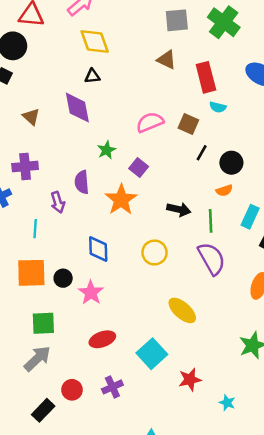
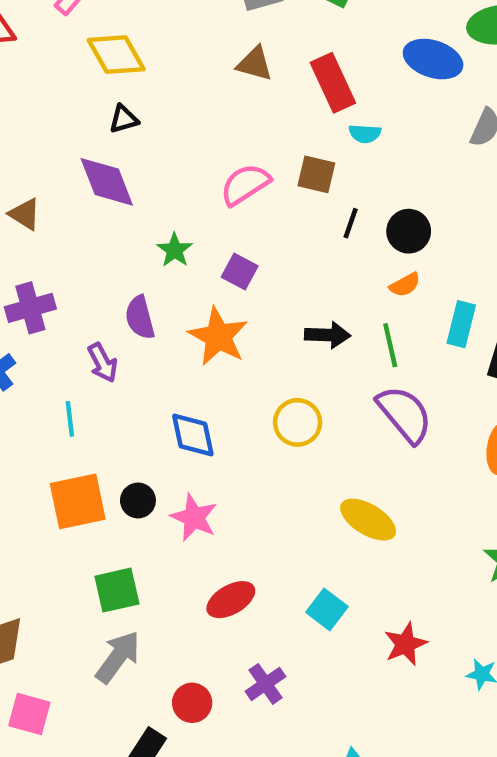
cyan square: (152, 354) -> (327, 609), size x0.7

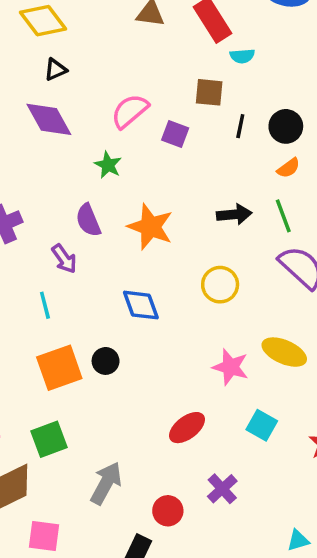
pink semicircle: (245, 184) -> (130, 111), moved
purple square: (240, 271) -> (175, 134), moved
pink star: (194, 518) -> (230, 367), moved
green square: (117, 590) -> (49, 439), moved

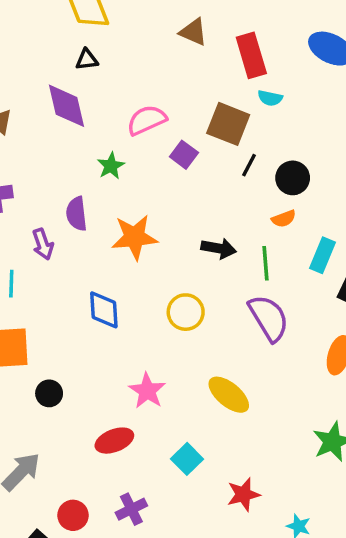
brown square: (209, 92) -> (228, 124), size x1.4
orange star: (150, 227) -> (135, 237), turned 30
black circle: (106, 361) -> (49, 393), moved
pink star: (230, 367) -> (147, 391), moved

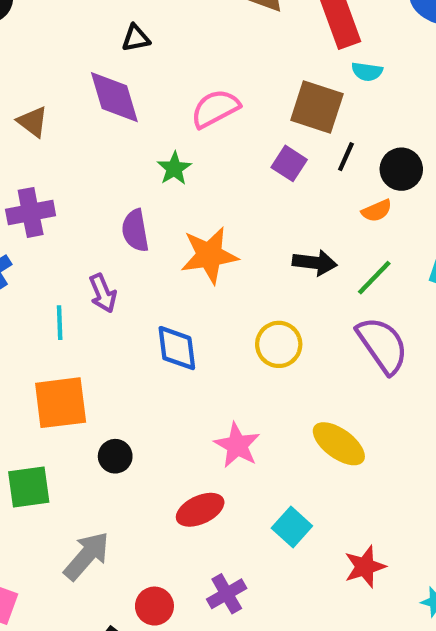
purple square: (184, 155) -> (289, 163), moved
orange semicircle: (284, 219) -> (377, 211), moved
purple arrow: (43, 244) -> (103, 293), moved
green line: (266, 263) -> (374, 278), turned 52

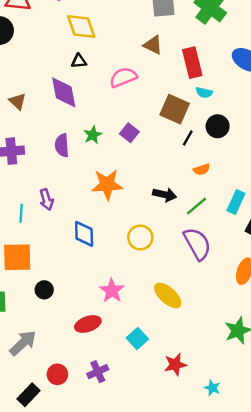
pink semicircle: (215, 109) -> (123, 77), moved
purple square: (289, 163) -> (129, 133), moved
black circle: (401, 169) -> (218, 126), moved
purple semicircle: (135, 231) -> (62, 145), moved

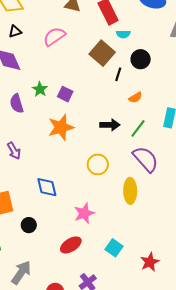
brown square: (175, 109) -> (102, 53), turned 30
purple square: (129, 133) -> (65, 94), moved
blue diamond: (84, 234) -> (47, 187), moved
pink star: (112, 291) -> (84, 213), turned 30
yellow ellipse: (168, 295) -> (130, 191), moved, turned 60

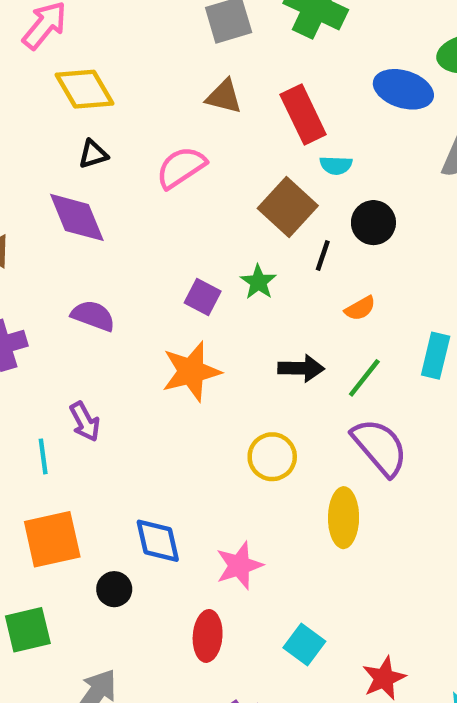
green star: (40, 89) -> (258, 282), moved
purple semicircle: (17, 104) -> (93, 316), turned 126
blue diamond: (47, 187) -> (158, 541), moved
red ellipse: (71, 245) -> (208, 636), turned -55

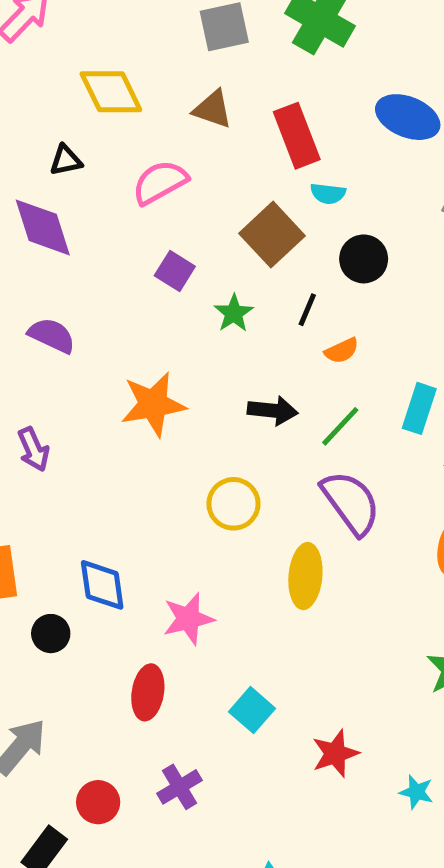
yellow diamond: (85, 89) -> (111, 92), moved
black line: (323, 255) -> (307, 310), moved
purple square: (203, 297) -> (175, 271), moved

